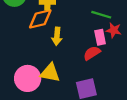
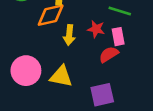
red star: (114, 30) -> (96, 29), moved
pink circle: (28, 78) -> (26, 71), moved

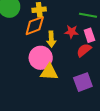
pink circle: (26, 71) -> (41, 58), moved

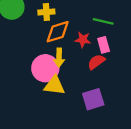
orange diamond: (35, 26) -> (58, 32), moved
yellow arrow: (51, 39) -> (59, 58), moved

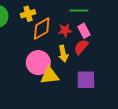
yellow arrow: (59, 58) -> (63, 54), moved
purple square: (93, 99) -> (86, 80), turned 30

